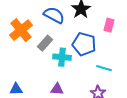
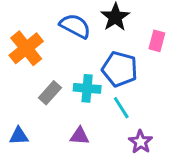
gray rectangle: (45, 43) -> (50, 93), moved
cyan line: (104, 68) -> (121, 108), moved, turned 42

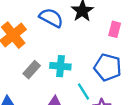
blue pentagon: (120, 69) -> (108, 67), moved
cyan line: (121, 108) -> (83, 92), moved

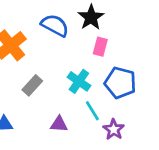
pink rectangle: (115, 29) -> (100, 47), moved
cyan cross: (60, 66) -> (79, 81), moved, turned 30

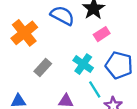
pink rectangle: (100, 47) -> (102, 34), turned 42

